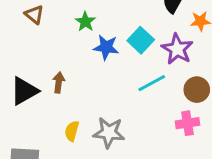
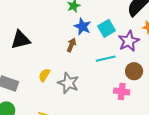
brown arrow: (59, 82) -> (71, 45), moved

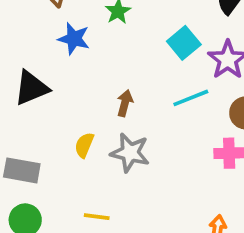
blue star: (82, 27) -> (74, 39), moved
brown arrow: (71, 45) -> (125, 103), moved

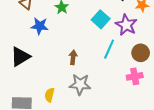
cyan line: (191, 98) -> (109, 49), turned -36
yellow semicircle: (84, 145) -> (50, 95), moved

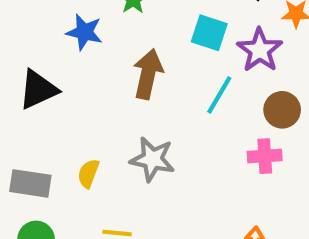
cyan square: (101, 19) -> (209, 33), turned -30
brown arrow: (73, 57) -> (148, 74), moved, size x1.6

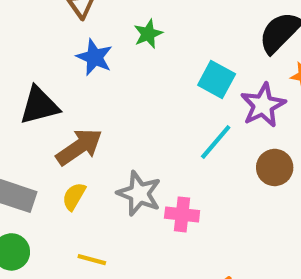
brown arrow: (148, 74) -> (79, 147), moved, turned 33
pink cross: (265, 156) -> (182, 214), moved

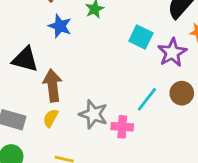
black triangle: (39, 106) -> (25, 59), turned 32
cyan line: (216, 142) -> (147, 99), moved
brown arrow: (79, 147) -> (53, 85), turned -60

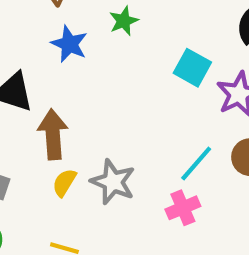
yellow semicircle: (51, 118) -> (64, 183), moved
pink cross: (122, 127) -> (183, 208), moved, turned -30

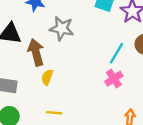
gray star: (113, 182) -> (62, 28), moved

